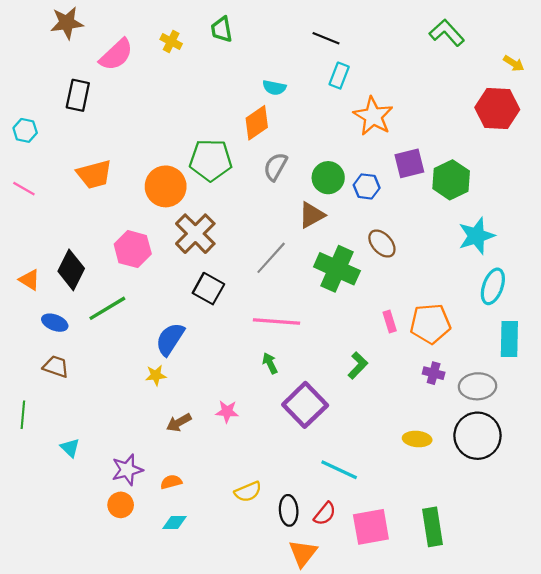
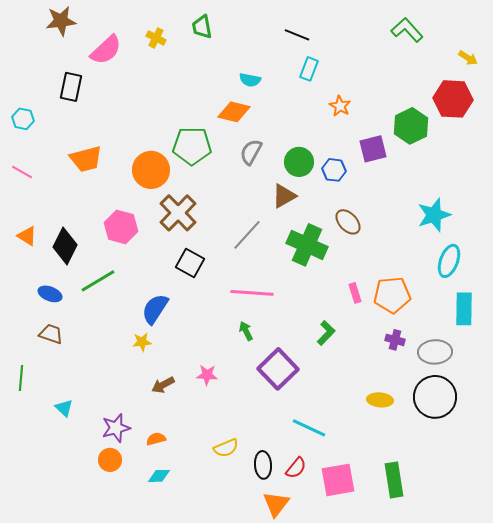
orange star: (373, 116) -> (340, 106), size x0.6
orange diamond: (257, 123) -> (234, 112), turned 48
green hexagon: (451, 180) -> (411, 126), moved
orange triangle: (29, 280) -> (27, 236), moved

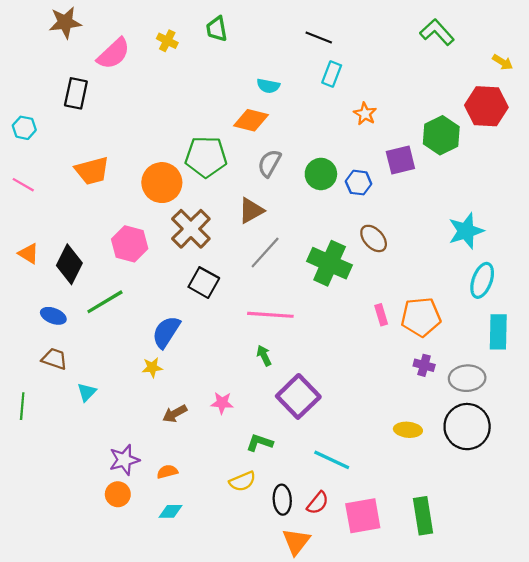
brown triangle: (284, 196) -> (251, 211), moved
green L-shape: (326, 333) -> (260, 443), moved, turned -115
cyan triangle: (64, 408) -> (87, 392), moved, turned 30

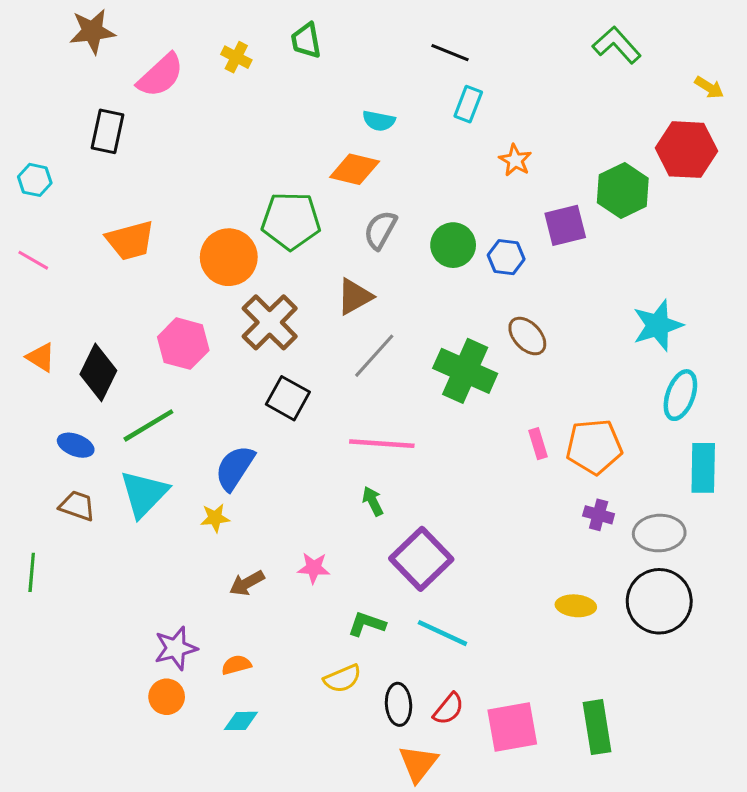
cyan triangle: (87, 392) -> (144, 494), moved, size x1.8
cyan line: (332, 460) -> (442, 633), moved

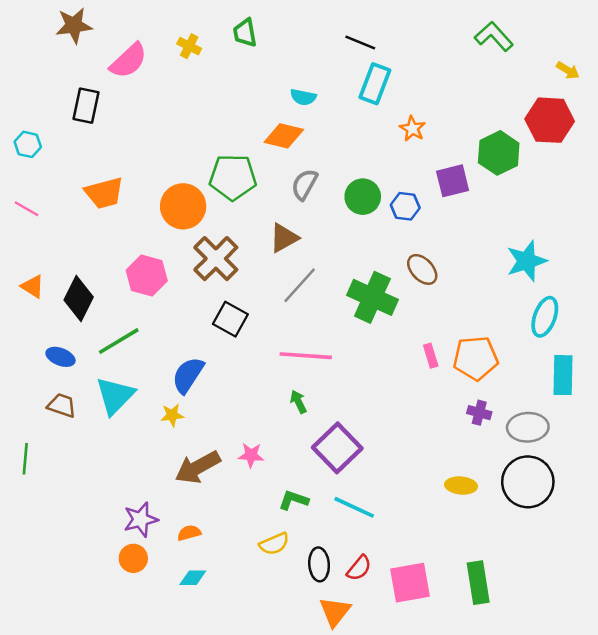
cyan rectangle: (468, 104) -> (375, 84), size x1.4
brown arrow: (247, 583) -> (198, 467), size x1.6

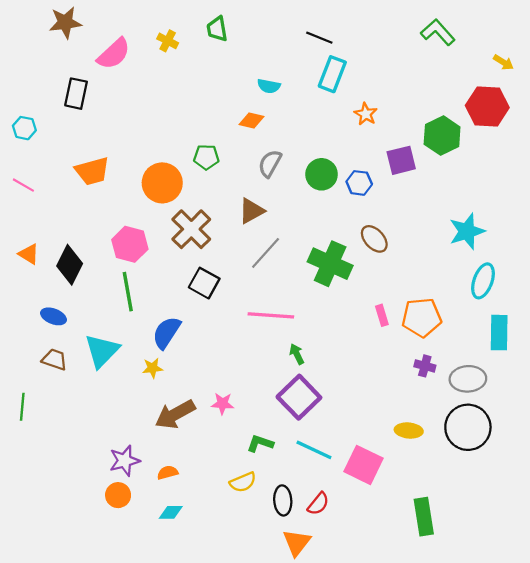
orange diamond: (284, 136) -> (252, 120), size x0.7
green pentagon: (233, 177) -> (206, 157), size x0.6
green line: (119, 341) -> (128, 292), moved, turned -69
green arrow: (298, 402) -> (297, 354), moved
pink square: (410, 583) -> (363, 465), moved, turned 36

